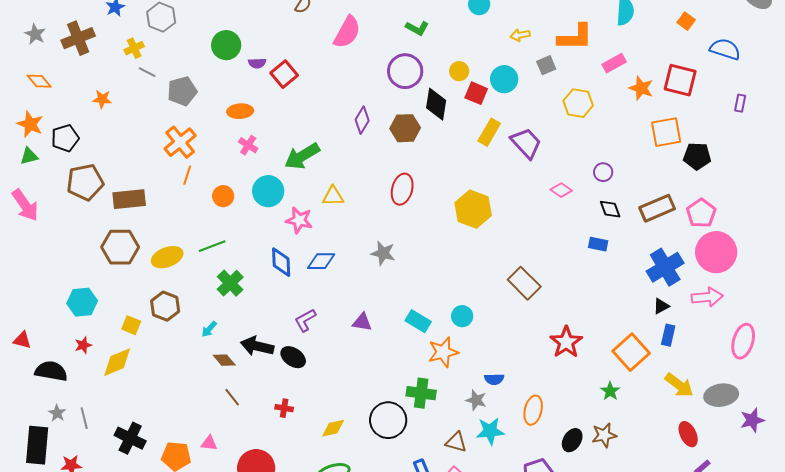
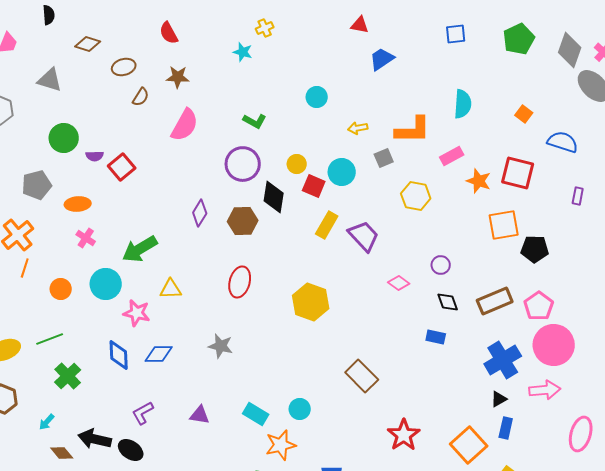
gray pentagon: (182, 91) -> (37, 185), moved

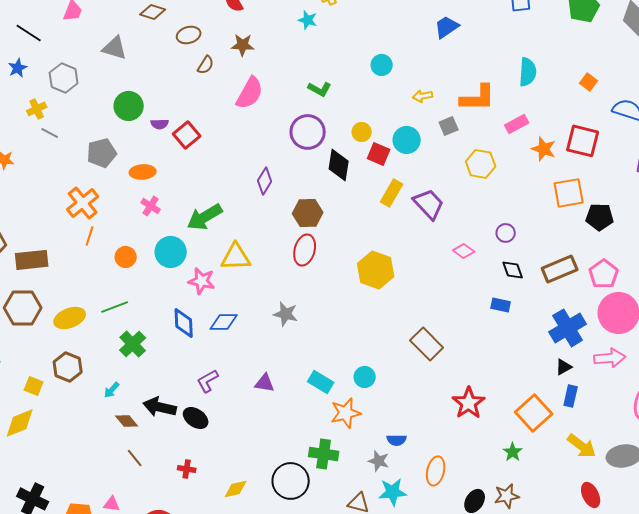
brown hexagon: (243, 221) -> (308, 213), moved
yellow triangle: (171, 289) -> (236, 257), size x1.4

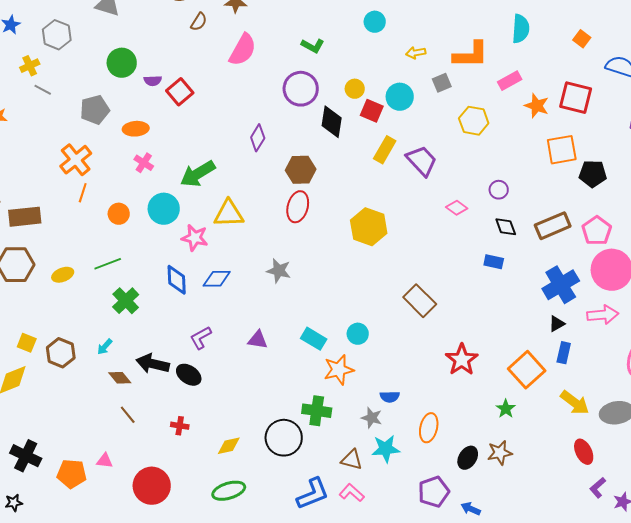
yellow ellipse: (70, 318) -> (63, 275), size x0.7
brown hexagon: (68, 367) -> (61, 353), moved

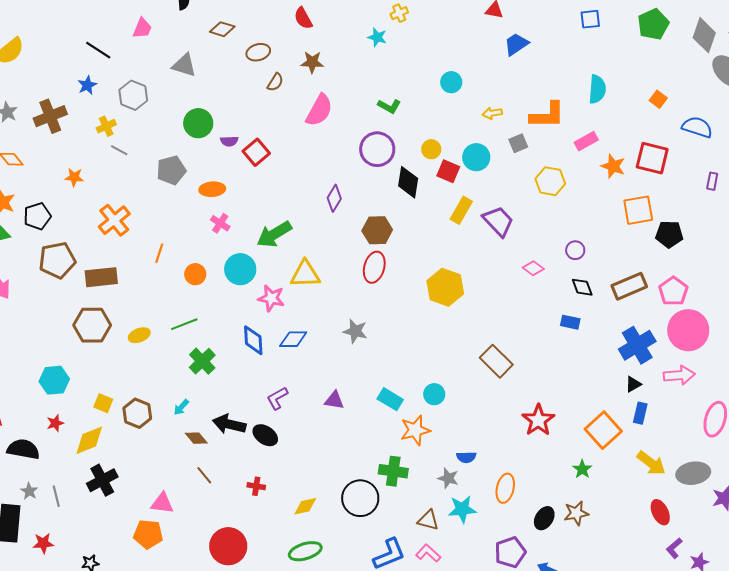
orange cross: (76, 160) -> (114, 220), moved
black cross: (26, 456) -> (102, 480), moved, turned 36
pink triangle: (105, 461) -> (162, 503), moved, size x1.4

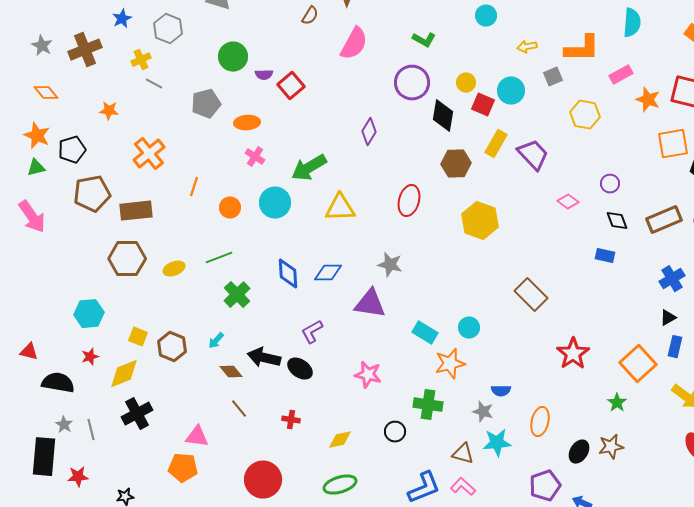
brown hexagon: (377, 230) -> (456, 164), moved
pink star: (271, 298) -> (368, 375), moved
blue cross: (637, 345) -> (672, 279), size x0.7
purple triangle: (334, 400) -> (370, 304), moved, size x1.6
black circle: (360, 498) -> (395, 432), size x0.6

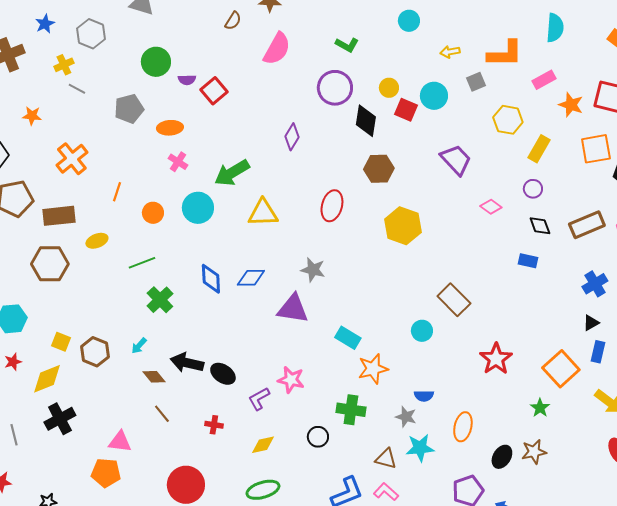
yellow rectangle: (496, 144) -> (539, 149), moved
yellow ellipse: (174, 269) -> (97, 241), moved
cyan circle: (469, 328) -> (422, 331), moved
purple L-shape: (312, 332) -> (259, 399), moved

